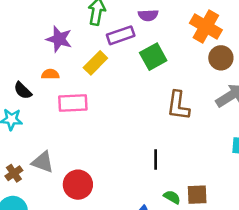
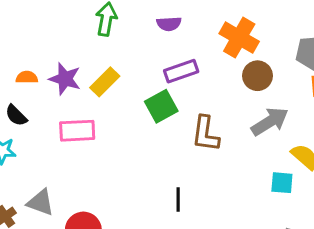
purple rectangle: (121, 35) -> (181, 71), moved
purple star: (59, 39) -> (65, 79), moved
green square: (153, 57) -> (161, 106), moved
orange semicircle: (50, 74) -> (27, 77), moved

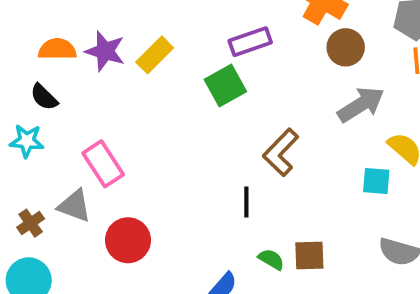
orange semicircle: (27, 77) -> (57, 49), size x1.4
pink rectangle: (77, 131) -> (103, 164), moved, turned 60
brown L-shape: (206, 134) -> (281, 152), moved, turned 36

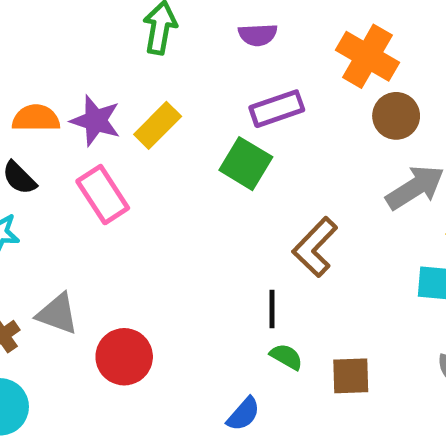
green square: (225, 86) -> (246, 164), turned -30
pink rectangle: (103, 164) -> (103, 195), moved
green semicircle: (271, 259) -> (286, 357), moved

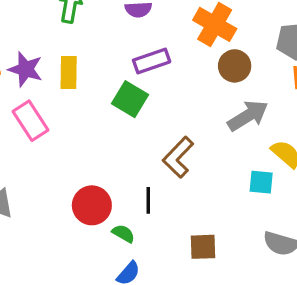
yellow rectangle: (158, 125) -> (69, 73), turned -44
red circle: (124, 357) -> (92, 205), moved
green semicircle: (286, 357) -> (123, 234), moved

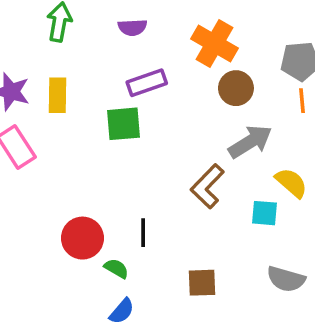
green square: (130, 99) -> (124, 124), turned -36
brown L-shape: (178, 157) -> (207, 186), moved

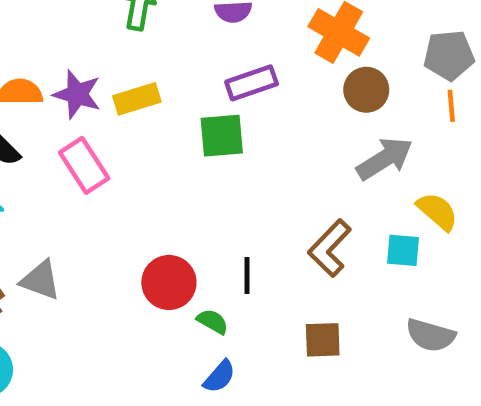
yellow rectangle: (57, 95) -> (137, 99), turned 72
brown L-shape: (207, 186) -> (330, 248), moved

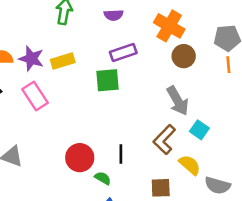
gray arrow: (385, 159) -> (178, 101), moved, turned 92
yellow semicircle: (437, 211) -> (190, 165), moved
cyan square: (403, 250) -> (199, 130), moved, turned 30

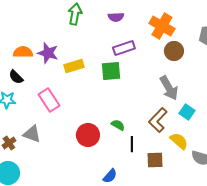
yellow rectangle: (63, 61) -> (74, 66), moved
pink rectangle: (35, 96) -> (49, 100), moved
black line: (121, 154) -> (132, 144), moved
green semicircle: (103, 178) -> (118, 125), moved

